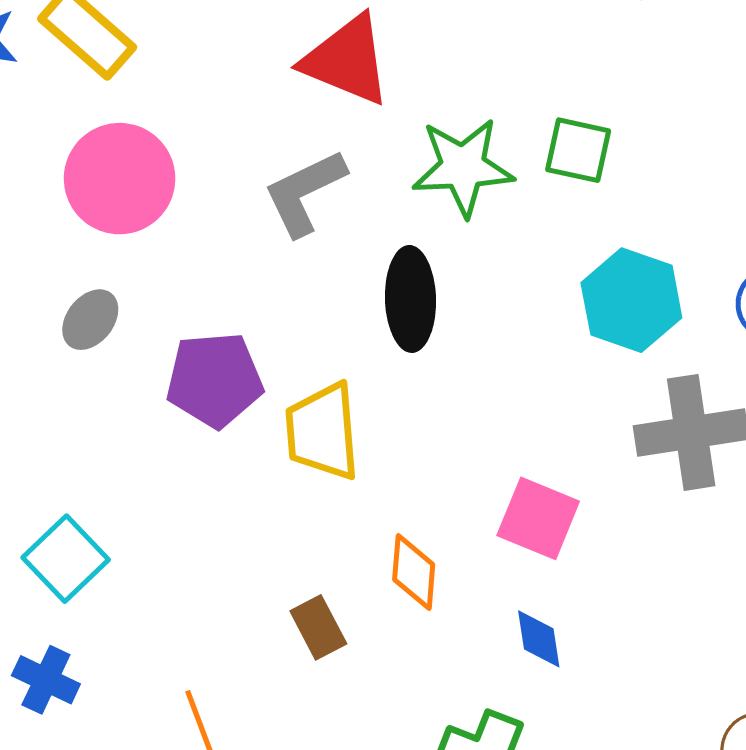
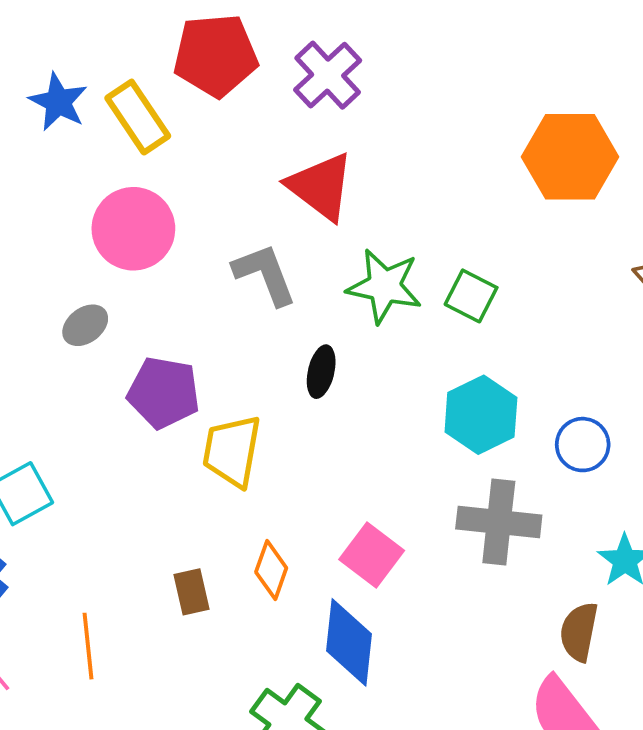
gray L-shape: (305, 193) -> (265, 274), turned 80
black ellipse: (411, 299) -> (321, 372), size x0.7
blue diamond: (539, 639) -> (349, 642), size x1.8

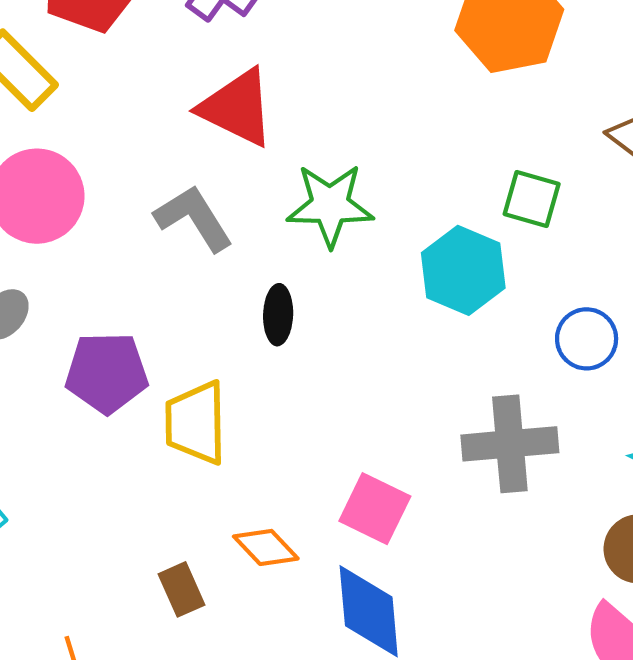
green square: (471, 296) -> (532, 199), moved
cyan hexagon: (481, 415) -> (463, 270), moved
orange diamond: (271, 570) -> (266, 547), turned -52

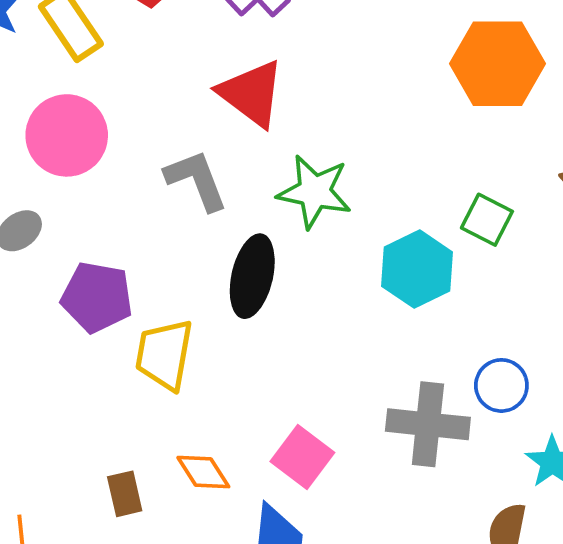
black ellipse: (278, 315) -> (252, 276), size x1.6
blue circle: (587, 339) -> (501, 385), moved

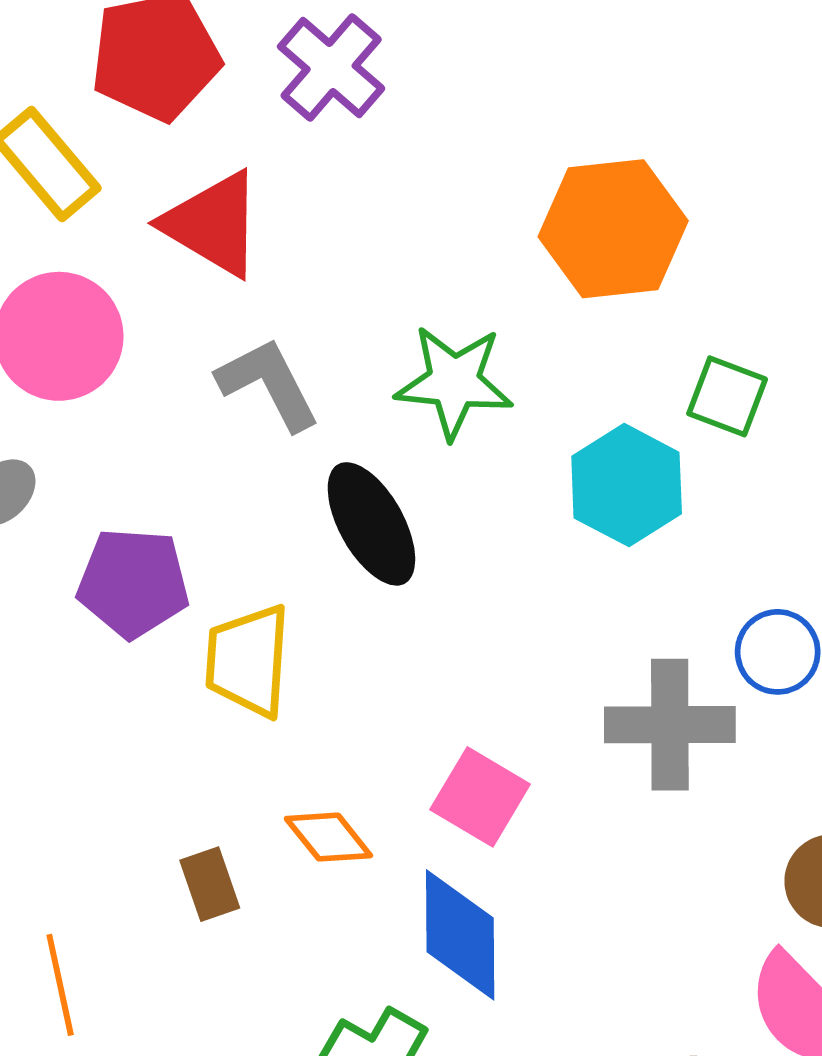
orange hexagon: (497, 64) -> (613, 229), moved
red triangle: (251, 93) -> (213, 224), moved
black ellipse: (252, 276) -> (371, 524), turned -36

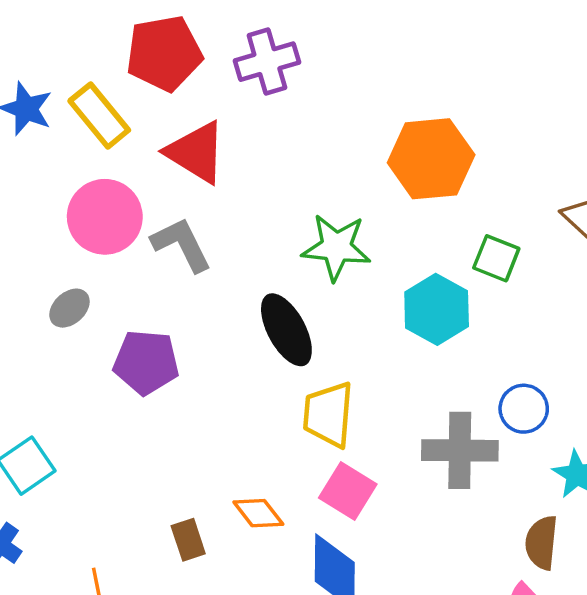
purple cross: (331, 68) -> (267, 62), turned 32
gray L-shape: (268, 384) -> (181, 245), moved
yellow trapezoid: (248, 661) -> (328, 414), moved

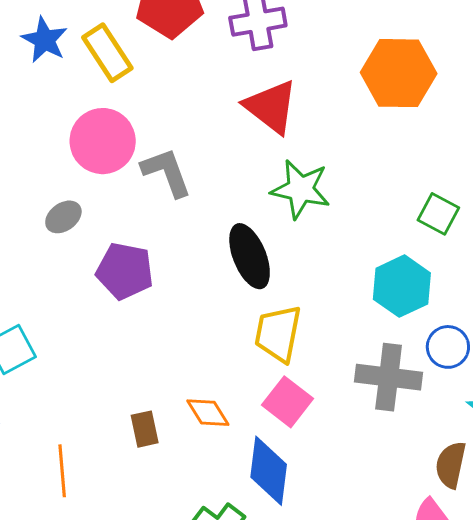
red triangle: (196, 152) -> (271, 107), moved
orange hexagon: (431, 159) -> (399, 73), moved
cyan hexagon: (437, 309) -> (402, 286), moved

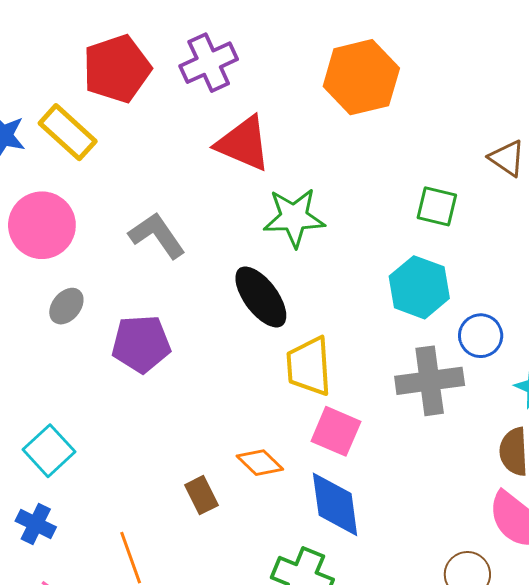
pink circle: (103, 141) -> (42, 225), moved

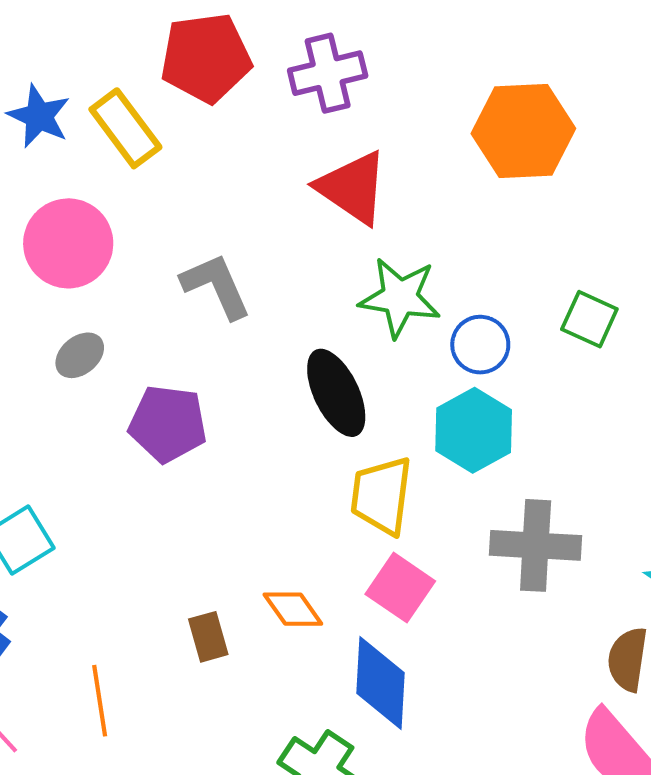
cyan hexagon: (419, 287) -> (474, 430), moved
blue circle: (481, 336) -> (480, 345), moved

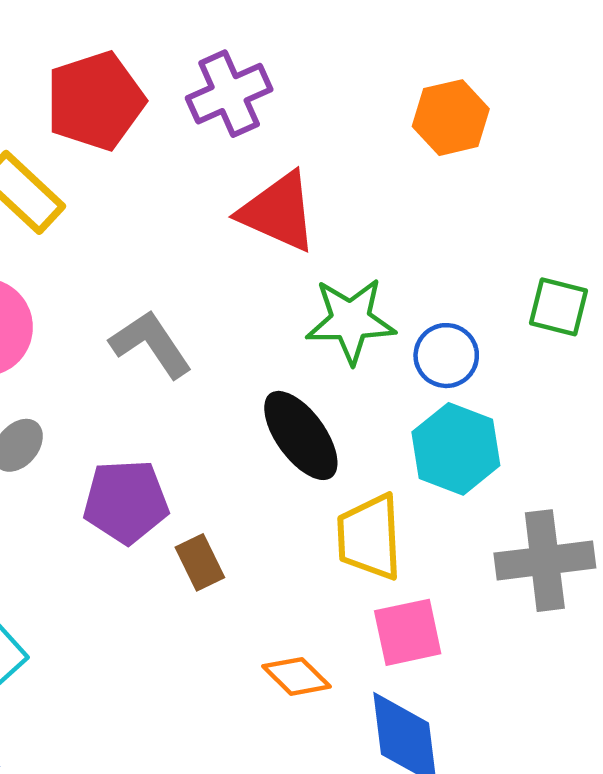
orange hexagon: (523, 131) -> (451, 118), size x0.7
pink square: (400, 588) -> (408, 632), turned -36
brown rectangle: (208, 637) -> (200, 562), moved

